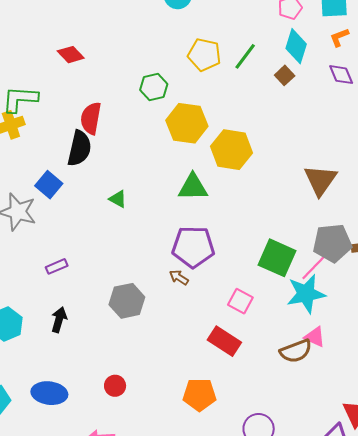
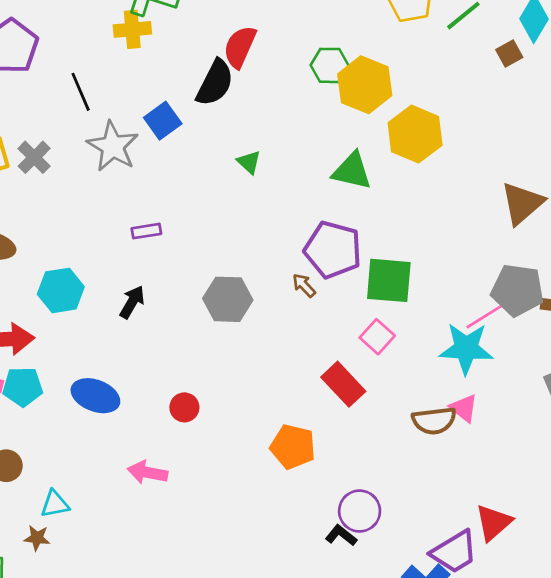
green hexagon: (154, 87) -> (330, 65), moved
green square: (277, 258) -> (389, 280), moved, turned -33

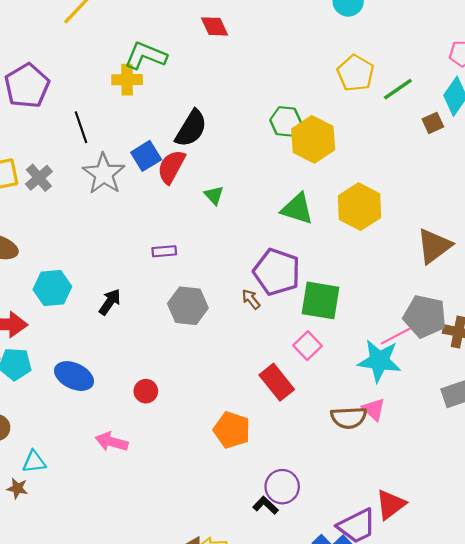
red semicircle: (240, 47) -> (171, 167), moved
yellow hexagon: (415, 134) -> (360, 207), moved
purple rectangle: (146, 231) -> (164, 251), moved

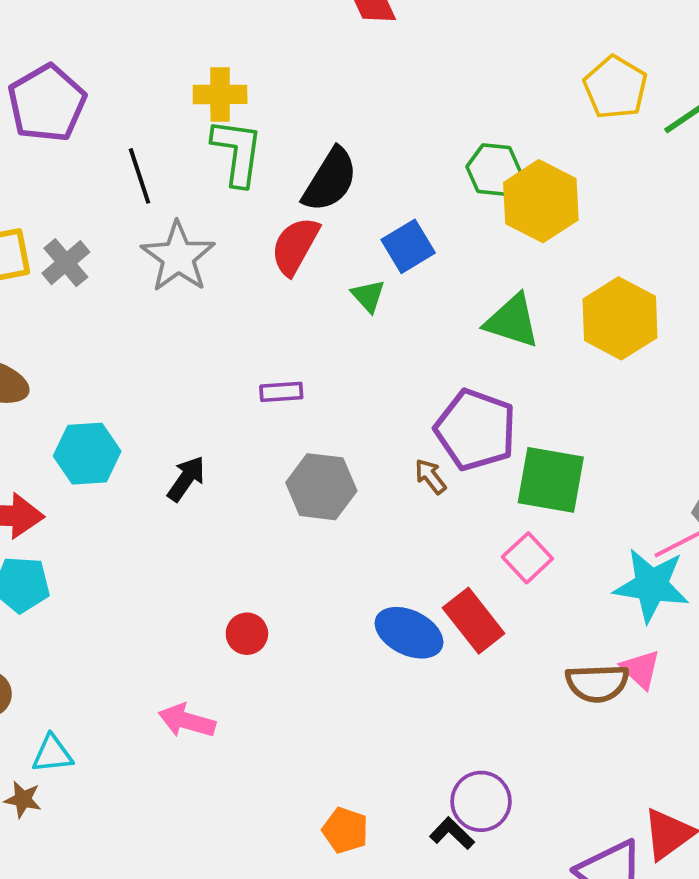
green L-shape: (146, 56) -> (237, 152), moved, turned 75
blue square: (146, 156) -> (408, 246), moved
blue ellipse: (74, 376) -> (409, 633), moved
orange pentagon: (232, 430) -> (345, 830), moved, size x0.7

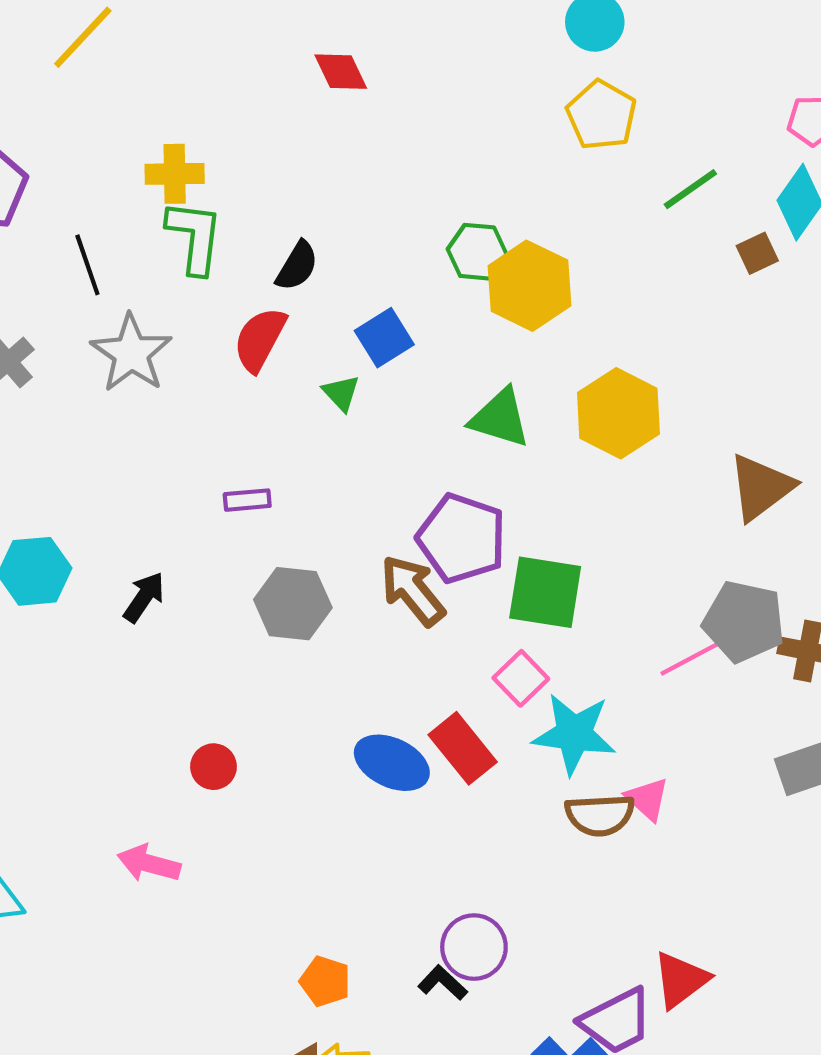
yellow pentagon: (615, 87) -> (601, 115), moved
black semicircle: (330, 180) -> (297, 266), size x0.7
brown arrow: (430, 476) -> (413, 590), size x1.8
cyan star: (651, 585) -> (574, 734), moved

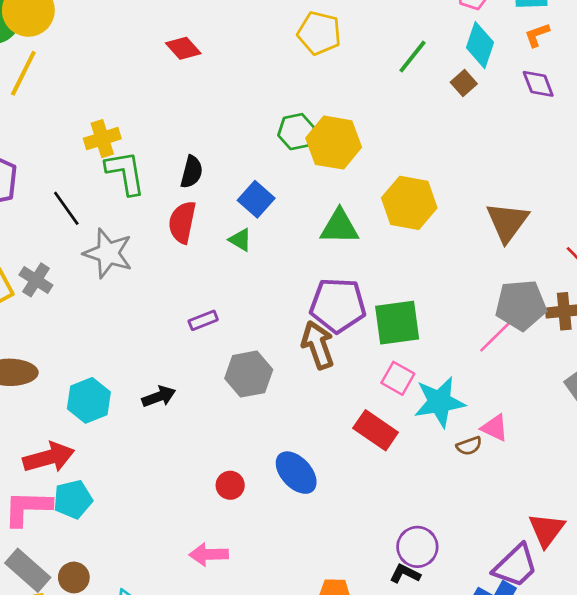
yellow pentagon: (601, 115) -> (319, 33), moved
brown arrow: (413, 590) -> (318, 345), turned 36
black arrow: (144, 597) -> (159, 396), turned 52
blue ellipse: (392, 763) -> (296, 473), moved, turned 39
brown semicircle: (600, 815) -> (469, 446), size x0.6

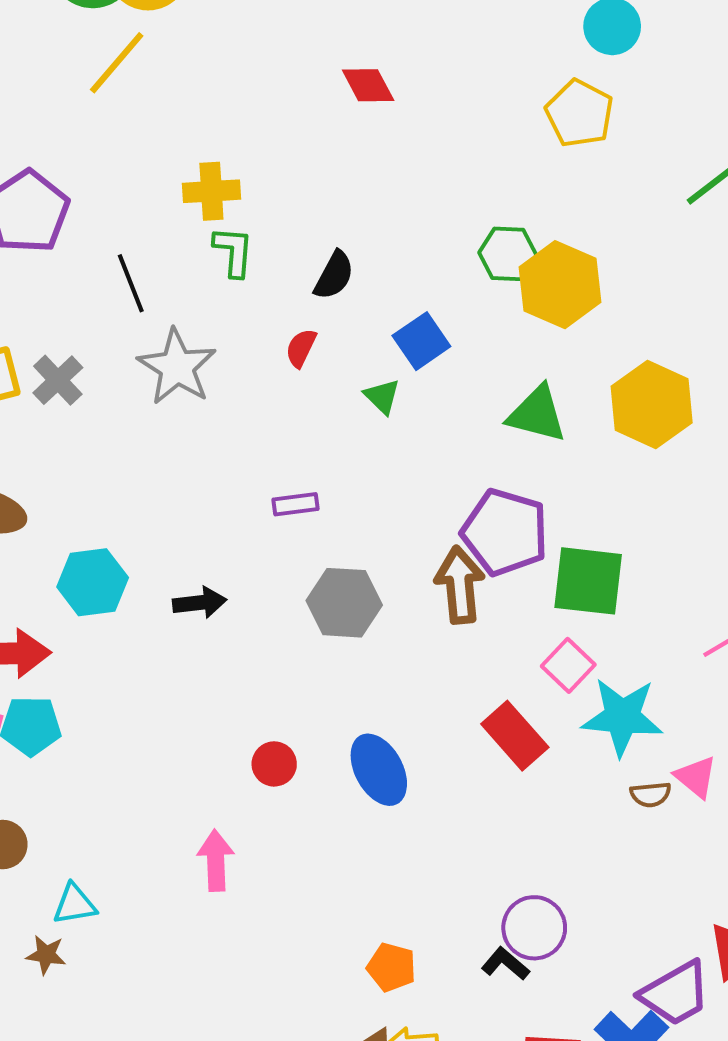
green L-shape: (125, 173) -> (233, 252), size x0.7
red semicircle: (182, 222) -> (301, 348), size x0.6
pink arrow: (209, 554) -> (216, 861), turned 75

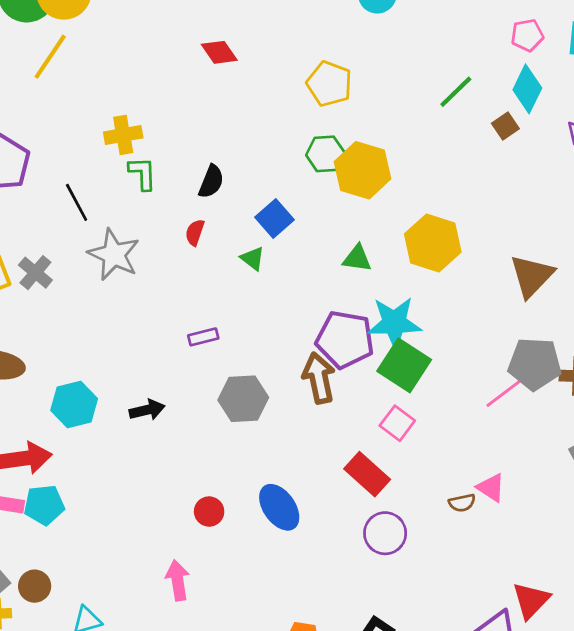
yellow pentagon: (579, 113) -> (329, 84), moved
green triangle: (537, 414) -> (357, 258), size x0.7
green square: (588, 581) -> (404, 365), turned 33
cyan star: (622, 717) -> (394, 323), moved
purple circle: (534, 928) -> (385, 533), moved

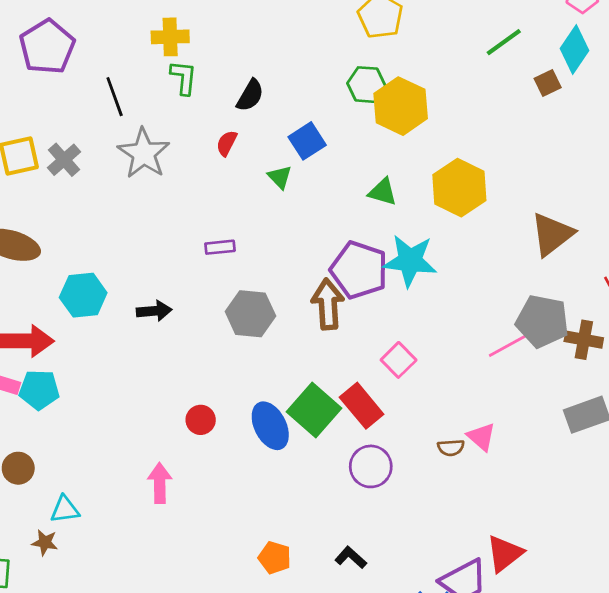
green square: (404, 365) -> (314, 410), moved

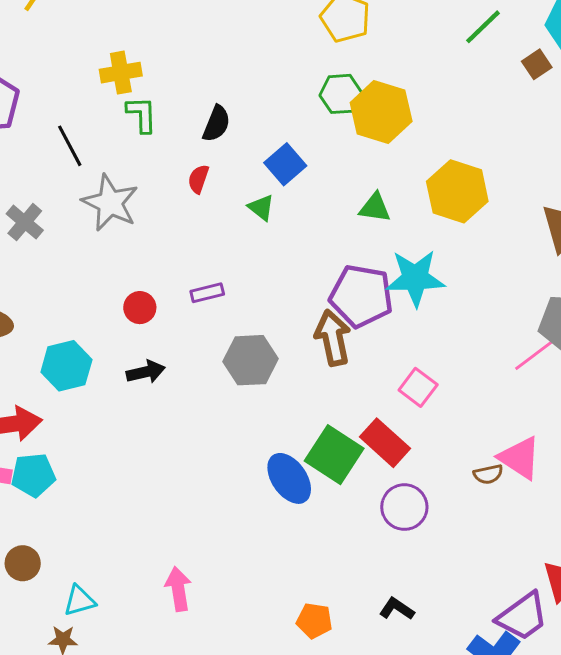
red circle: (201, 420) -> (140, 308), moved
pink triangle: (481, 437) -> (520, 458), size x1.4
pink arrow: (160, 483) -> (178, 589), moved

